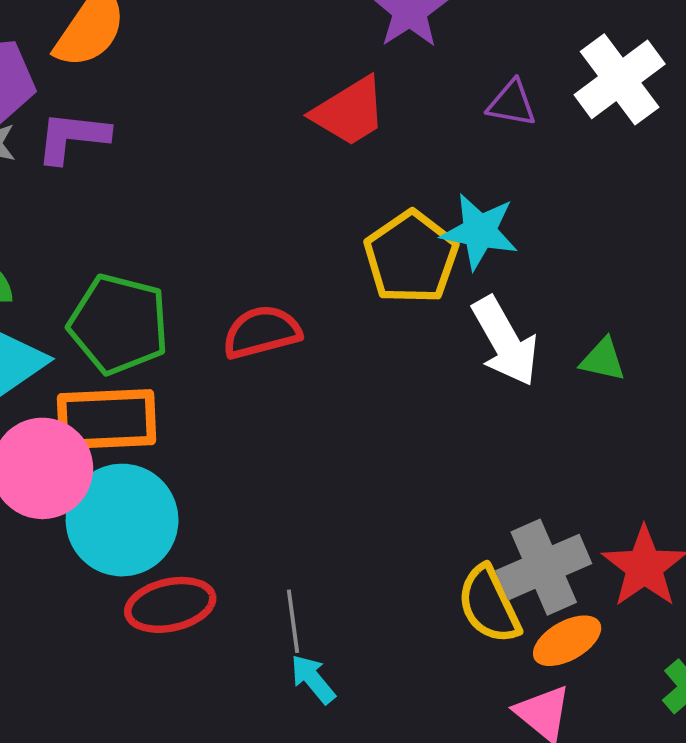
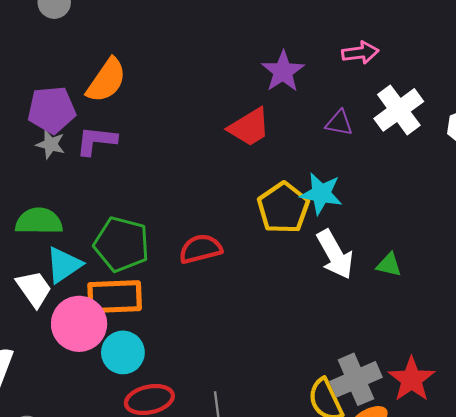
cyan circle: (122, 520) -> (123, 352), size x0.7

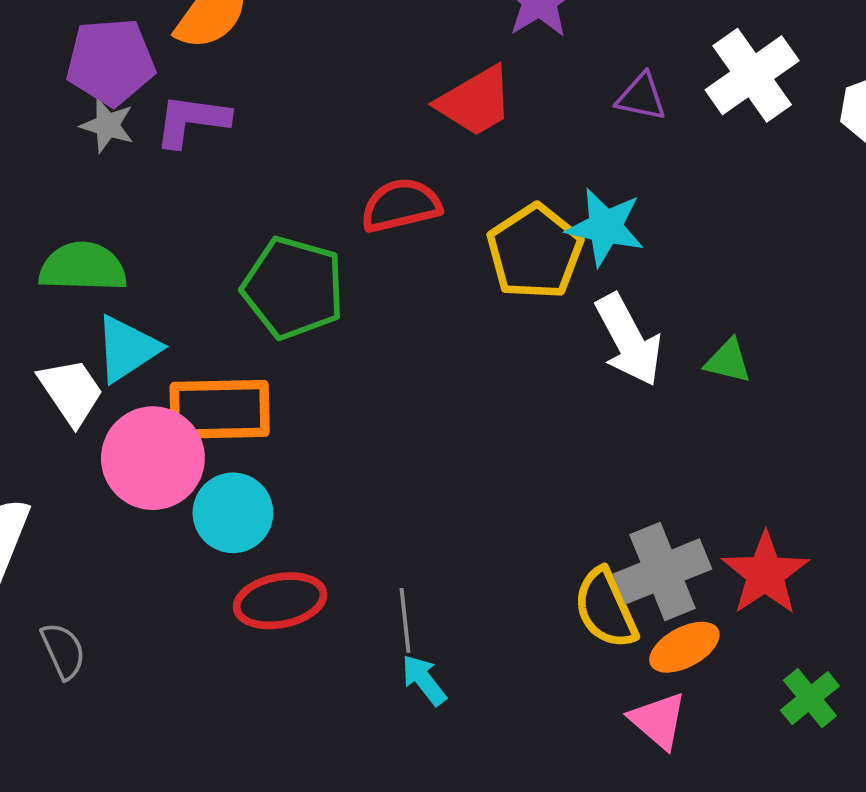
green pentagon: (121, 244) -> (293, 288), moved
red semicircle: (201, 249) -> (401, 205), moved

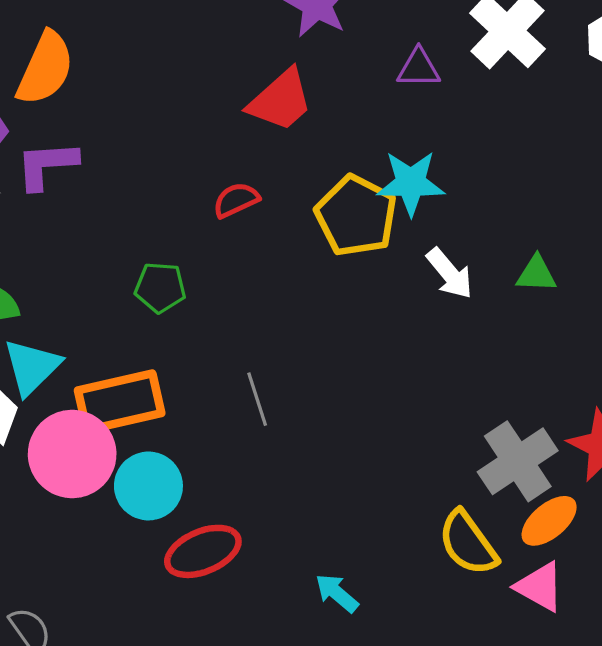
red semicircle: (401, 205) -> (236, 200), size x0.7
green pentagon: (293, 288) -> (160, 287), size x0.6
white arrow: (629, 340) -> (450, 273), size x0.7
yellow semicircle: (606, 608) -> (468, 543), moved
gray line: (405, 620) -> (257, 399), moved

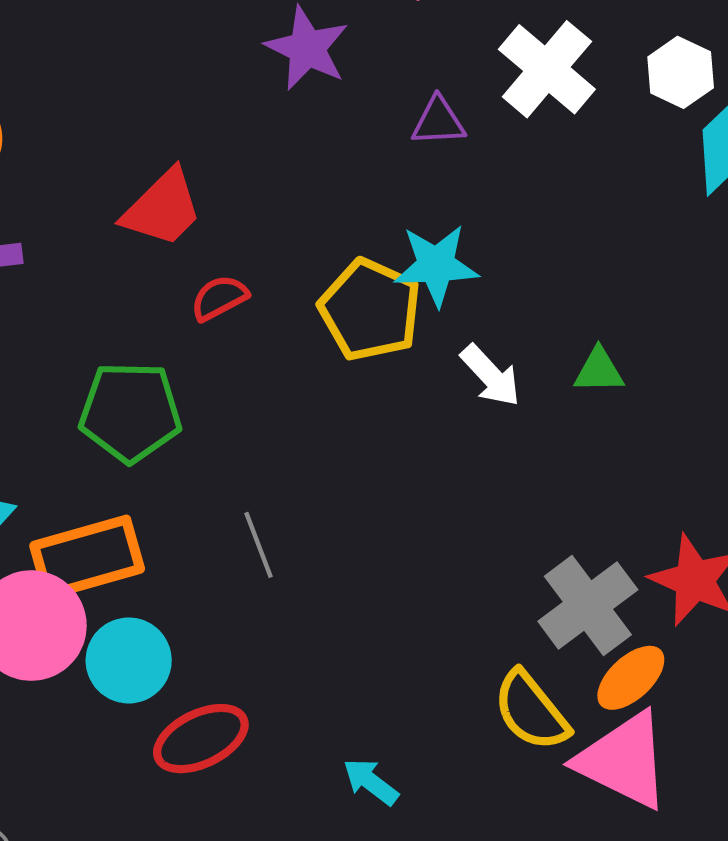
red trapezoid: (280, 100) -> (163, 208), moved
green pentagon: (160, 287) -> (130, 412), size x1.6
pink triangle: (540, 587) -> (623, 761), size x1.6

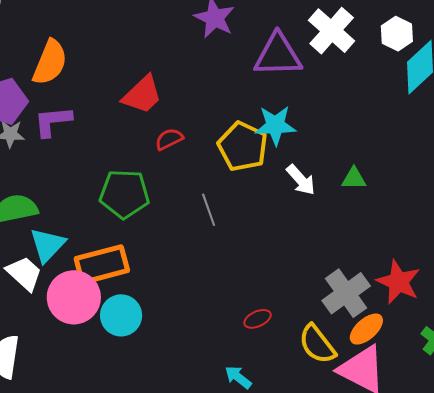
purple triangle: (438, 121) -> (278, 55), size x1.8
gray line: (258, 545) -> (209, 210), moved
red ellipse: (201, 739) -> (258, 319), moved, size x0.6

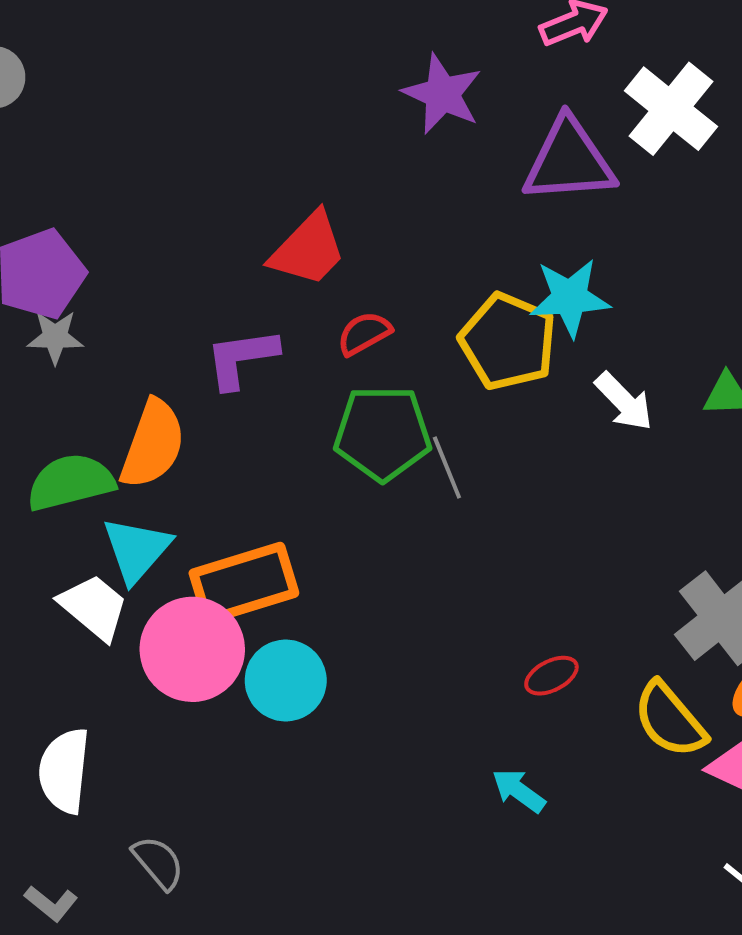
orange semicircle: (50, 62) -> (153, 444), moved
purple L-shape: (53, 121) -> (241, 358), moved
green pentagon: (124, 194) -> (383, 433), moved

